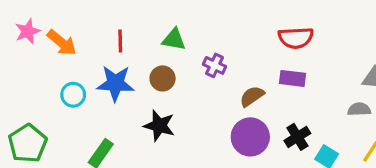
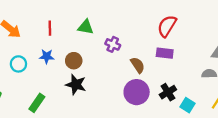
red semicircle: (296, 38) -> (167, 26), turned 125
brown circle: (163, 78) -> (74, 61), moved
blue star: (115, 83) -> (47, 56), size x0.6
brown semicircle: (252, 96) -> (138, 65), turned 91

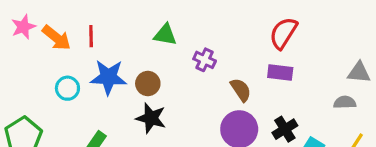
red line: (50, 28) -> (91, 36), moved
blue star: (47, 56) -> (108, 77), size x1.6

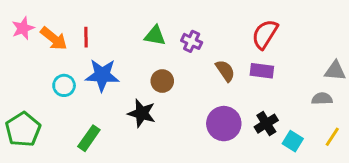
purple cross: (205, 60) -> (192, 41), moved
brown circle: (148, 83) -> (162, 81), moved
brown semicircle: (241, 90) -> (225, 71), moved

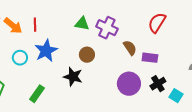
purple cross: (192, 41) -> (107, 28), size x1.5
purple rectangle: (262, 71) -> (150, 58), moved
blue star: (102, 75) -> (46, 51), turned -30

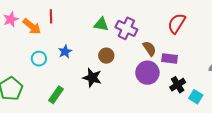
red line: (35, 25) -> (51, 16), moved
blue star: (46, 51) -> (65, 52), size x0.6
purple circle: (129, 84) -> (147, 73), moved

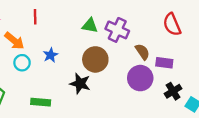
red semicircle: (177, 23) -> (172, 24), turned -55
orange arrow: (32, 26) -> (14, 41), moved
brown circle: (106, 56) -> (95, 59), size x1.5
green rectangle: (56, 95) -> (41, 102), turned 60

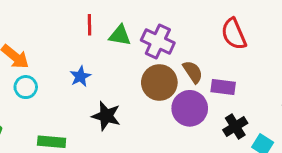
red line: (35, 17) -> (89, 25), moved
blue star: (50, 55) -> (80, 76), moved
brown circle: (95, 59) -> (159, 82), moved

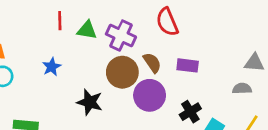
red semicircle: (234, 34) -> (167, 22), moved
purple rectangle: (223, 87) -> (188, 65), moved
black star: (106, 116) -> (90, 102), moved

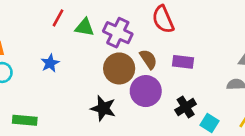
red line: (60, 21) -> (58, 18), turned 30
black star: (90, 102) -> (103, 108), moved

